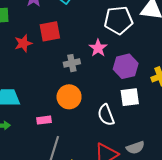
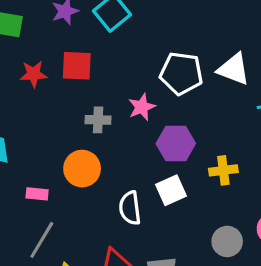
white square: (130, 97) -> (171, 190), turned -30

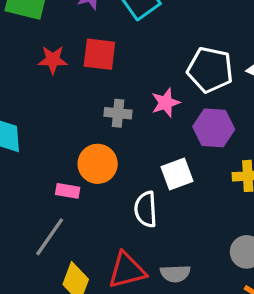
purple hexagon: (176, 143) -> (214, 128), moved
white square: (171, 190) -> (177, 174), moved
pink rectangle: (37, 194) -> (68, 191), moved

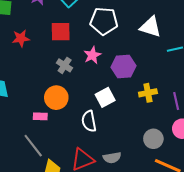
red square: (99, 54) -> (61, 32), moved
white pentagon: (210, 70) -> (104, 21), moved
gray cross: (118, 113) -> (65, 65), turned 35
gray line: (50, 237) -> (33, 146), turned -65

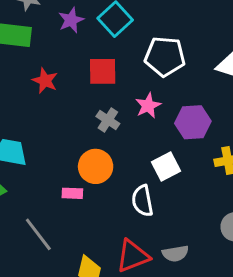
red star: (21, 38) -> (45, 81), turned 30
gray line: (33, 146) -> (38, 234), moved

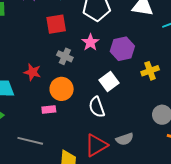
red star: (45, 81) -> (32, 72), moved
gray line: (38, 234) -> (30, 141), turned -30

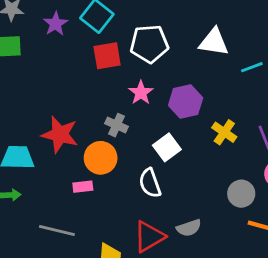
red square: (56, 24) -> (107, 56), moved
gray cross: (65, 56) -> (116, 125), moved
yellow cross: (150, 71) -> (224, 132), turned -36
red star: (32, 72) -> (60, 134), size x1.5

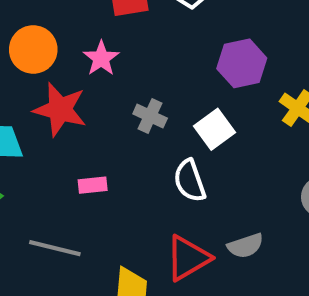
pink star: (141, 93) -> (101, 58), moved
gray cross: (116, 125) -> (150, 116), moved
orange circle: (101, 158) -> (33, 49), moved

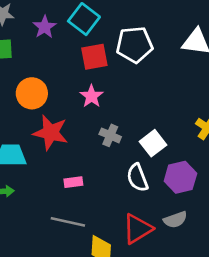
pink star: (101, 58) -> (91, 96), moved
purple hexagon: (242, 63) -> (180, 177), moved
gray line: (55, 248) -> (68, 222), moved

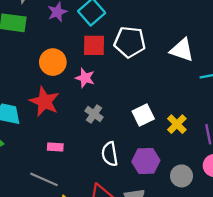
orange circle: (32, 93) -> (53, 62), moved
pink star: (91, 96) -> (85, 78), turned -30
white square: (153, 143) -> (143, 115), moved

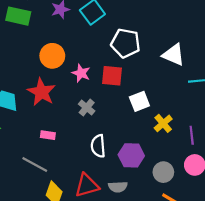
red square: (94, 45) -> (112, 76), moved
white square: (143, 115) -> (139, 101), moved

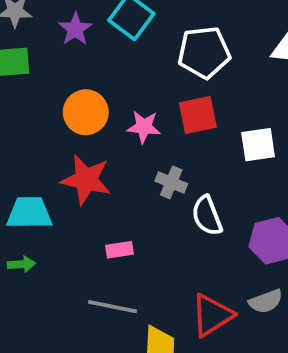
white square: (139, 101) -> (258, 145), turned 30
white semicircle: (98, 146) -> (207, 216), moved

